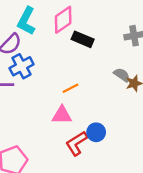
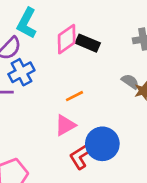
pink diamond: (63, 20) -> (67, 39), moved
pink triangle: (62, 115) -> (65, 125), turned -30
blue circle: (96, 132) -> (102, 144), size x1.6

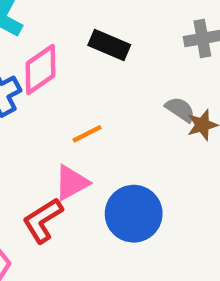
pink diamond: (67, 39) -> (40, 69), moved
red L-shape: (81, 156) -> (43, 220), moved

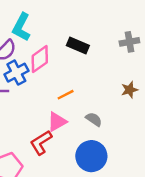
gray semicircle: (180, 109) -> (94, 119), moved
blue circle: (134, 214) -> (91, 156), moved

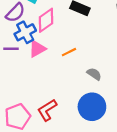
pink triangle: (57, 122) -> (37, 49), moved
red L-shape: (41, 143) -> (47, 110), moved

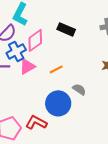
blue circle: (92, 107) -> (58, 103), moved
red L-shape: (47, 110) -> (36, 122), turned 60

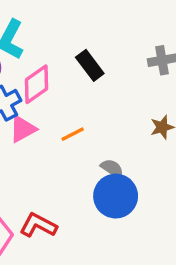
black rectangle: (66, 29) -> (90, 65), turned 30
blue circle: (58, 103) -> (116, 196), moved

